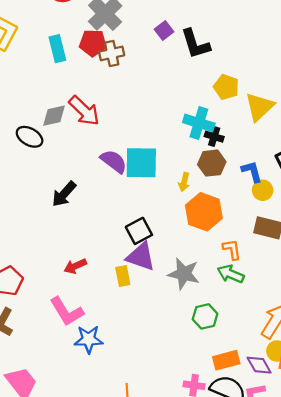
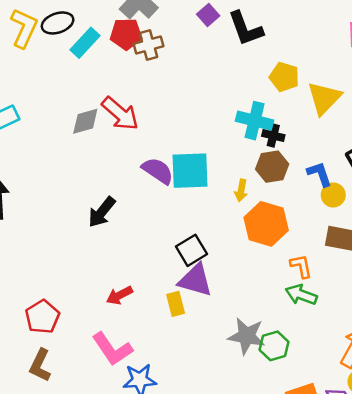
cyan rectangle: (57, 49) -> (85, 43), turned 60
black ellipse: (30, 137) -> (58, 23), moved, turned -45
gray star: (184, 274) -> (247, 336), moved

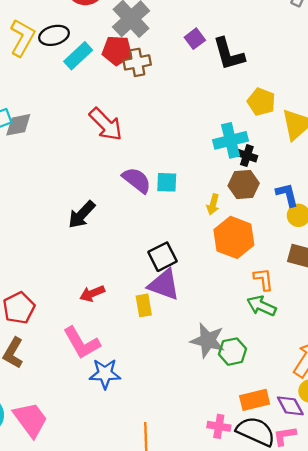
gray diamond: (85, 121) -> (18, 125), moved
cyan cross: (255, 121) -> (231, 140), turned -32
cyan square: (190, 171) -> (167, 182), size x0.6

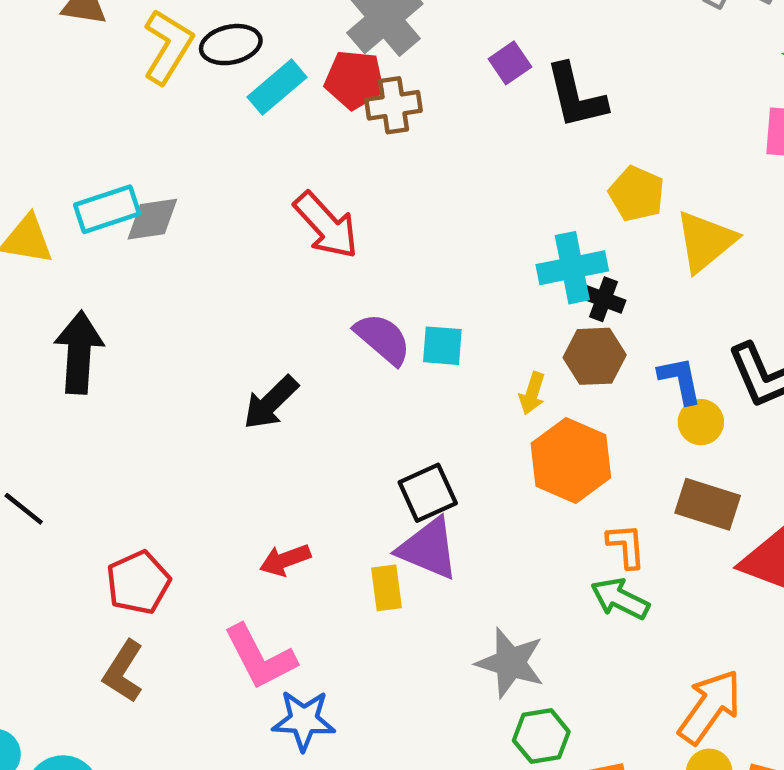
green hexagon: (232, 352) -> (541, 736), moved

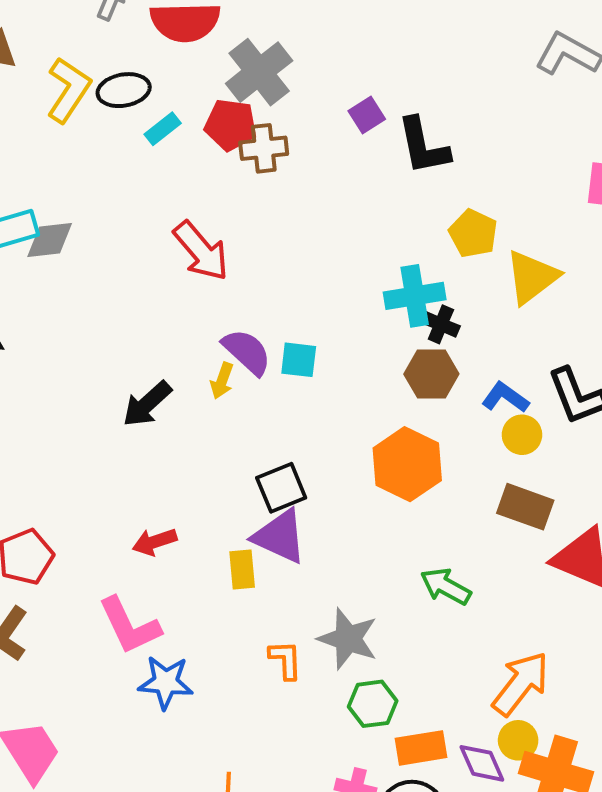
cyan rectangle: (277, 87) -> (163, 129), size x0.7
blue L-shape: (680, 380) -> (505, 397), turned -45
yellow arrow: (532, 393) -> (222, 381), moved
orange L-shape: (626, 546) -> (285, 660), moved

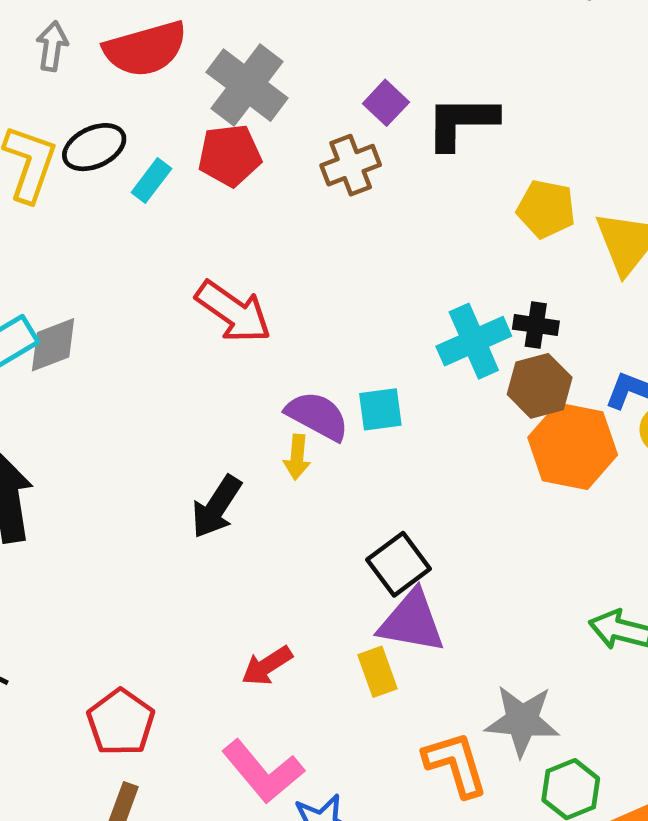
black L-shape: (423, 146) -> (461, 122), turned 116
brown cross: (264, 148) -> (351, 165), moved
cyan cross: (415, 296) -> (474, 341), moved
orange hexagon: (407, 464) -> (573, 446), moved
orange L-shape: (285, 660) -> (456, 764), size x1.4

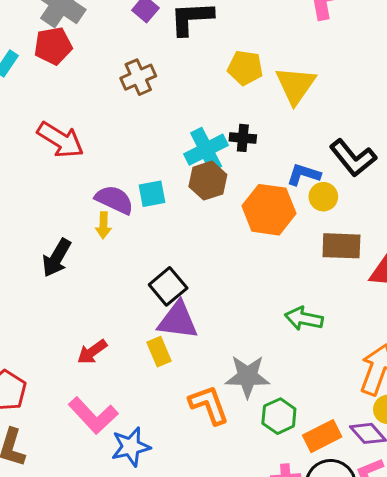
brown cross: (351, 165) -> (138, 77), moved
brown hexagon: (540, 386) -> (208, 181), moved

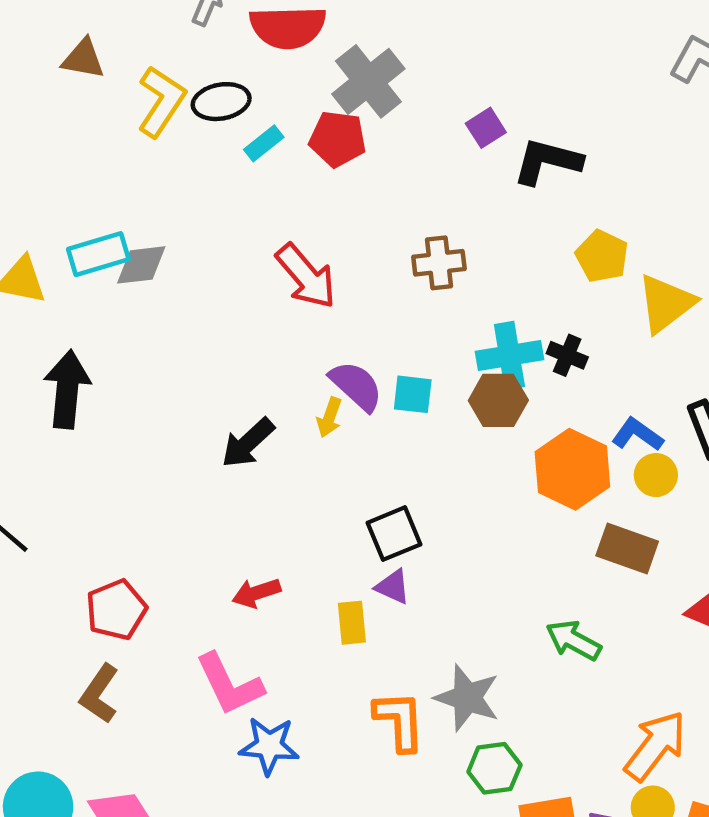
brown cross: (138, 77) -> (439, 263), moved
brown rectangle: (341, 246) -> (627, 548), moved
purple triangle: (178, 321) -> (393, 587), size x0.6

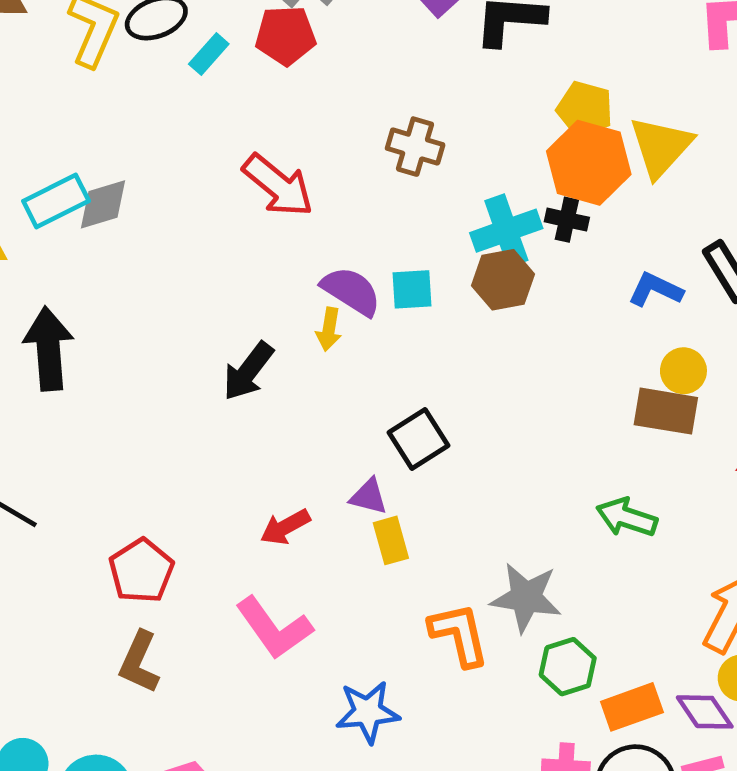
brown cross: (439, 263) -> (415, 147), turned 33
orange hexagon: (572, 469) -> (589, 163), moved
yellow circle: (656, 475) -> (683, 371), moved
purple triangle: (393, 587) -> (369, 497), moved
blue star: (269, 746) -> (368, 712), moved

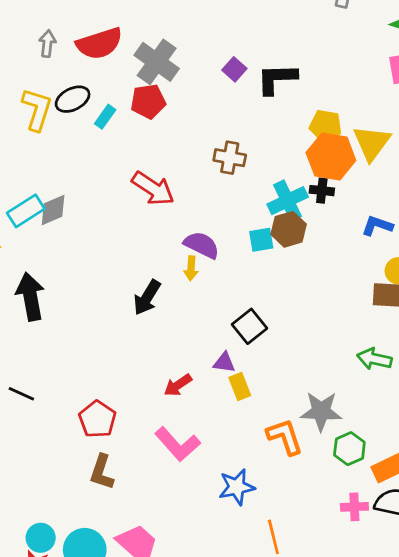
cyan square: (412, 289) -> (261, 240), moved

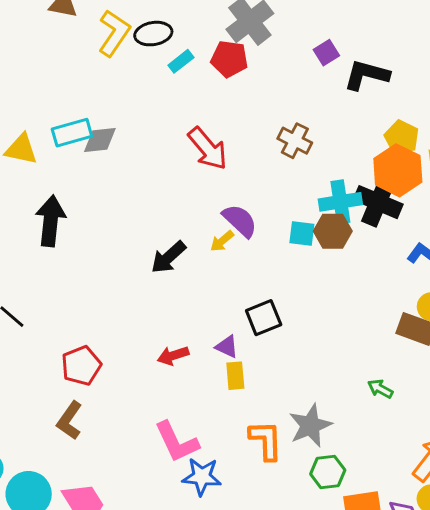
black cross: (322, 191) -> (378, 202), size x1.8
yellow arrow: (191, 268) -> (222, 241), turned 30
green arrow: (374, 359) -> (380, 389), size x0.7
gray star: (321, 411) -> (310, 426), turned 30
pink L-shape: (178, 444) -> (177, 442), moved

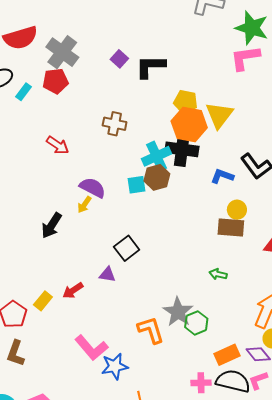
red arrow: (208, 149) -> (58, 145), size x0.7
yellow rectangle: (235, 376) -> (43, 301), moved, turned 60
green hexagon: (328, 472) -> (196, 323), moved

